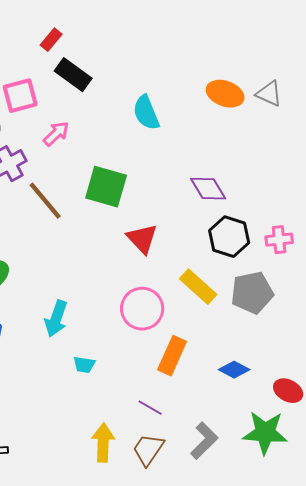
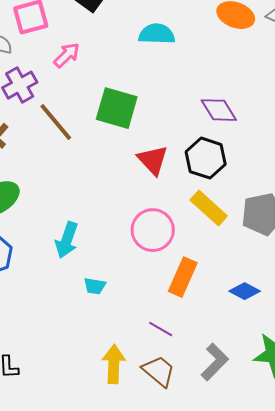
cyan semicircle: (146, 113) -> (157, 34), turned 114
black hexagon: (229, 237) -> (206, 158), moved
brown trapezoid: (148, 450) -> (159, 371), turned 96

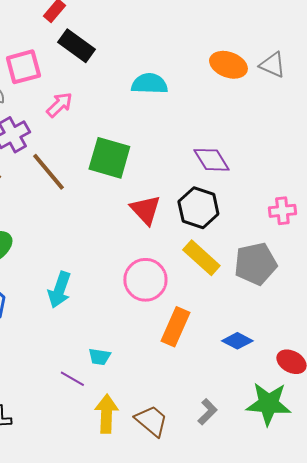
cyan trapezoid: (95, 286) -> (99, 357), moved
purple line: (161, 329) -> (72, 379), moved
gray L-shape: (215, 362) -> (207, 412), size x0.7

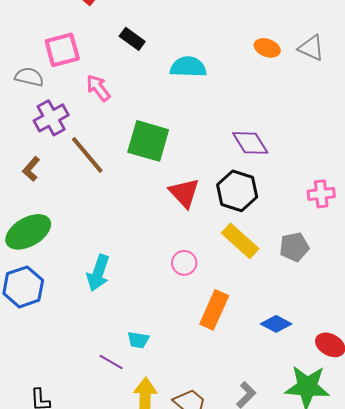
black rectangle: (76, 46) -> (132, 39), moved, size x0.7
orange ellipse: (228, 65) -> (267, 48), size x0.7
pink arrow: (59, 105) -> (98, 88), turned -84
gray pentagon: (255, 264) -> (294, 247), size x0.7
pink circle: (145, 280) -> (184, 263), size x0.6

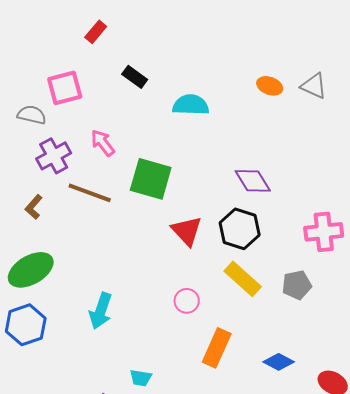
pink arrow: (98, 88) -> (103, 143), moved
brown line: (87, 155) -> (90, 193), turned -30
pink cross: (321, 194) -> (324, 232), size x1.4

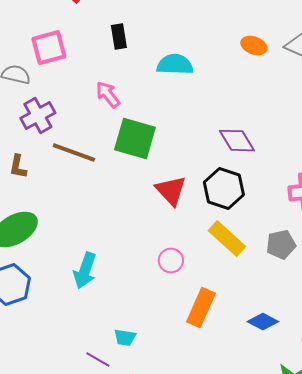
black rectangle: (135, 77) -> (119, 36), turned 45
pink arrow: (103, 143) -> (108, 94), moved
brown L-shape: (34, 207) -> (18, 166), turned -30

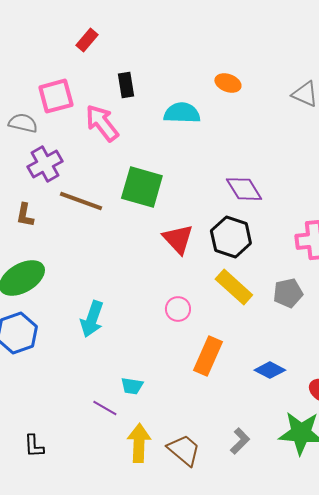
orange ellipse: (254, 46) -> (228, 83), moved
pink arrow: (108, 94) -> (102, 123), moved, size x1.4

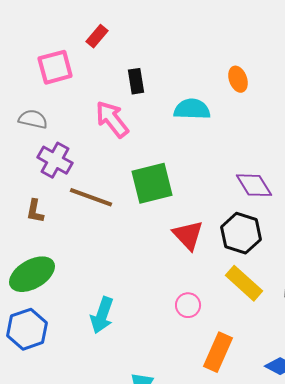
orange ellipse: (228, 83) -> (238, 79), turned 50
pink square: (56, 96) -> (55, 67), moved
purple cross: (45, 164) -> (55, 160), turned -32
green square: (142, 187) -> (152, 183), turned -30

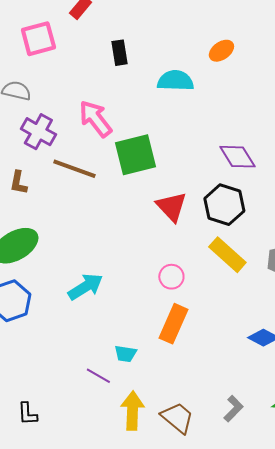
orange ellipse: (238, 79) -> (221, 51), turned 75
pink arrow: (112, 119) -> (95, 119), moved
cyan arrow: (102, 315) -> (85, 287), turned -141
orange rectangle: (218, 352) -> (173, 324), moved

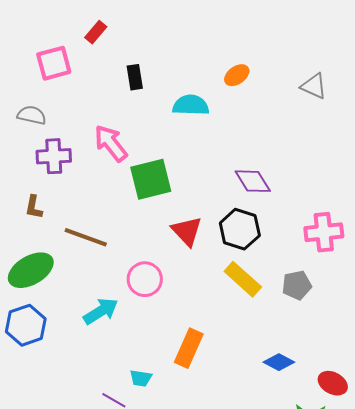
purple cross: (38, 132) -> (54, 156), turned -32
brown line: (74, 169) -> (86, 237), moved
pink circle: (171, 277) -> (145, 279), moved, size x1.4

